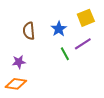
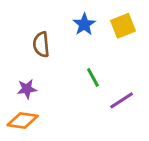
blue star: (59, 29) -> (84, 24), moved
purple line: (83, 44) -> (122, 100), moved

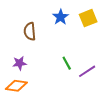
green line: (93, 77) -> (67, 63), moved

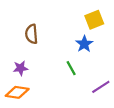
blue star: (60, 17) -> (84, 44), moved
purple line: (87, 71) -> (101, 87), moved

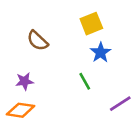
yellow square: (94, 20) -> (91, 24), moved
brown semicircle: (31, 34) -> (38, 41), turned -42

